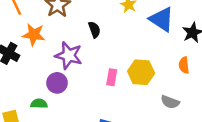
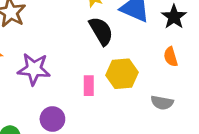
black semicircle: (94, 30) -> (101, 31), moved, size x1.5
purple circle: (57, 83) -> (52, 119), moved

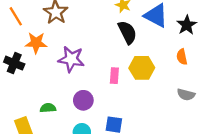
gray semicircle: (162, 103) -> (186, 95), moved

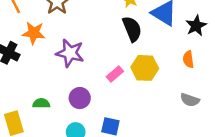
pink rectangle: (114, 76) -> (115, 74), turned 42

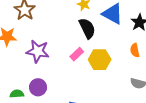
pink rectangle: (115, 74) -> (77, 54), moved
purple circle: (80, 98) -> (38, 87), moved

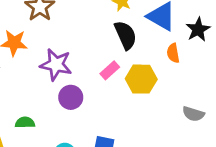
orange semicircle: (135, 50) -> (173, 53), moved
purple circle: (38, 87) -> (71, 97), moved

